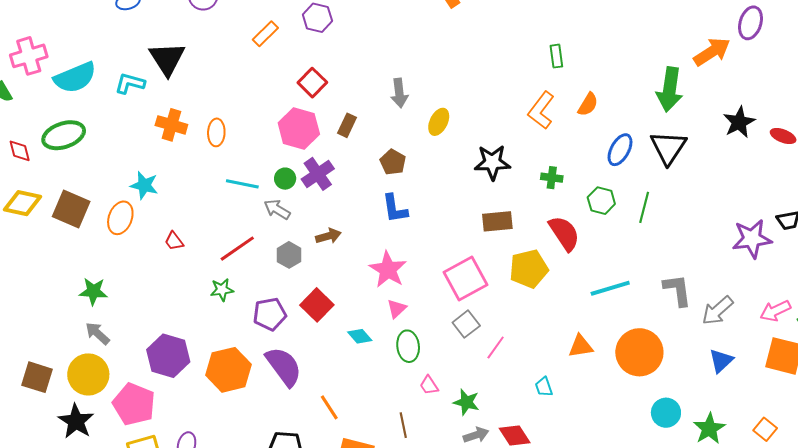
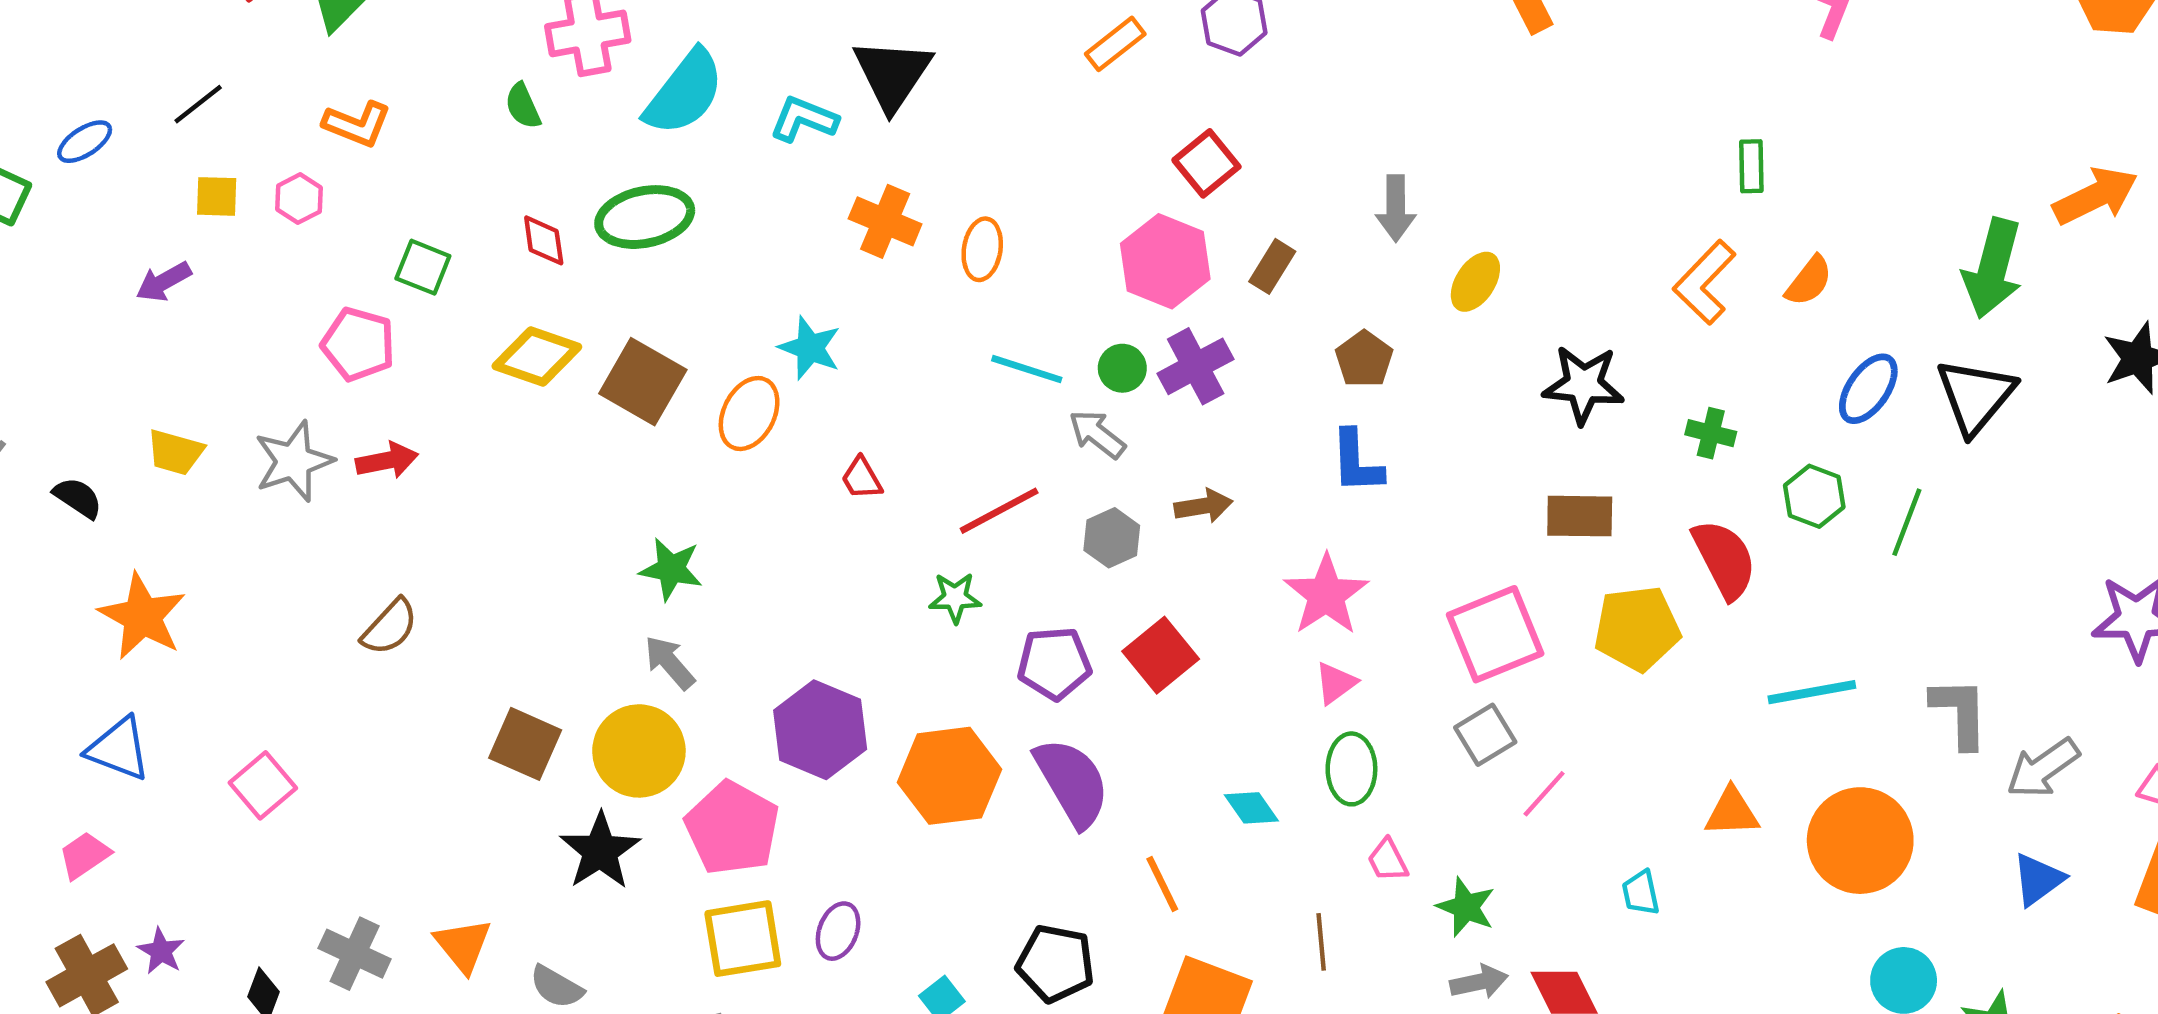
cyan semicircle: (75, 77) -> (684, 93), turned -36
cyan diamond: (360, 336) -> (1251, 808), moved

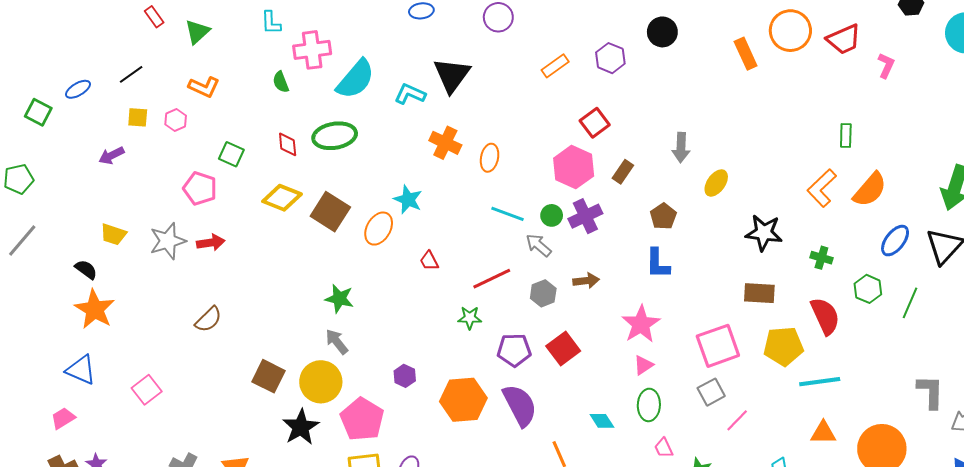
orange semicircle: (1809, 281) -> (870, 190), size x1.5
black semicircle: (78, 498) -> (86, 269), moved
cyan line: (1812, 692) -> (820, 382), moved
purple hexagon: (820, 730) -> (405, 376), size x0.5

